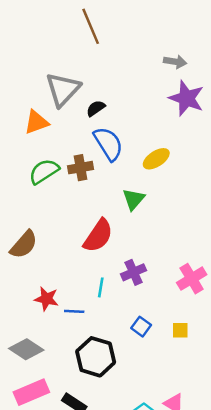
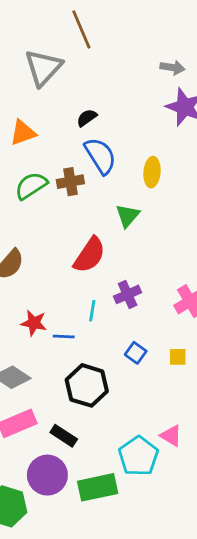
gray triangle: (63, 89) -> (43, 68), moved
yellow ellipse: (156, 159) -> (152, 172), turned -52

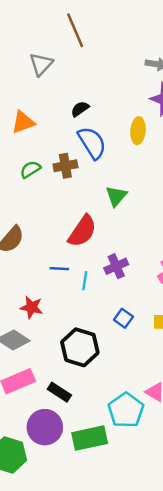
gray triangle: (43, 68) -> (41, 64), size x0.7
yellow ellipse: (152, 172) -> (138, 131), moved
green semicircle: (31, 186) -> (30, 169), size x0.7
red star: (34, 323) -> (32, 307), moved
blue line: (64, 337) -> (59, 269), moved

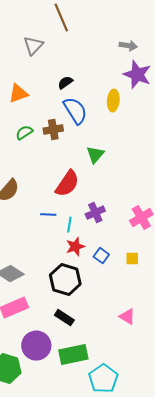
red star: (32, 307) -> (75, 247), moved, turned -30
black rectangle: (59, 392) -> (64, 318), moved
cyan pentagon: (126, 410) -> (103, 379), moved

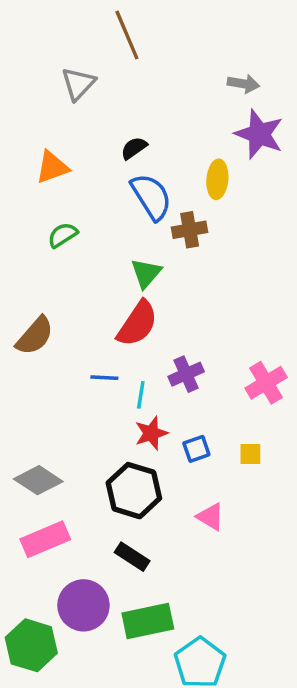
brown cross: (53, 130) -> (190, 230), moved
green triangle: (95, 155) -> (146, 273), moved
blue square: (101, 256) -> (196, 449), turned 35
pink triangle: (127, 317) -> (210, 517), moved

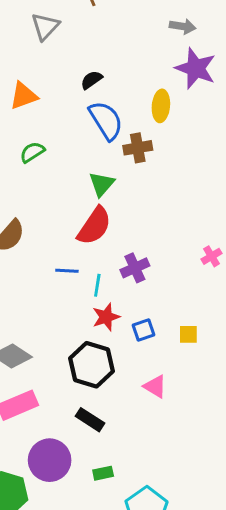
pink cross: (266, 383) -> (212, 256), moved, size x0.6
green rectangle: (148, 621) -> (103, 473), size x0.5

